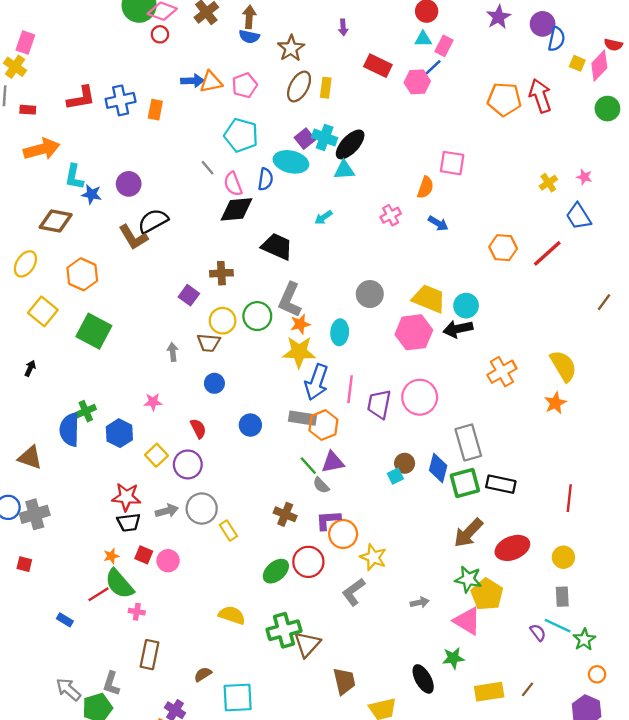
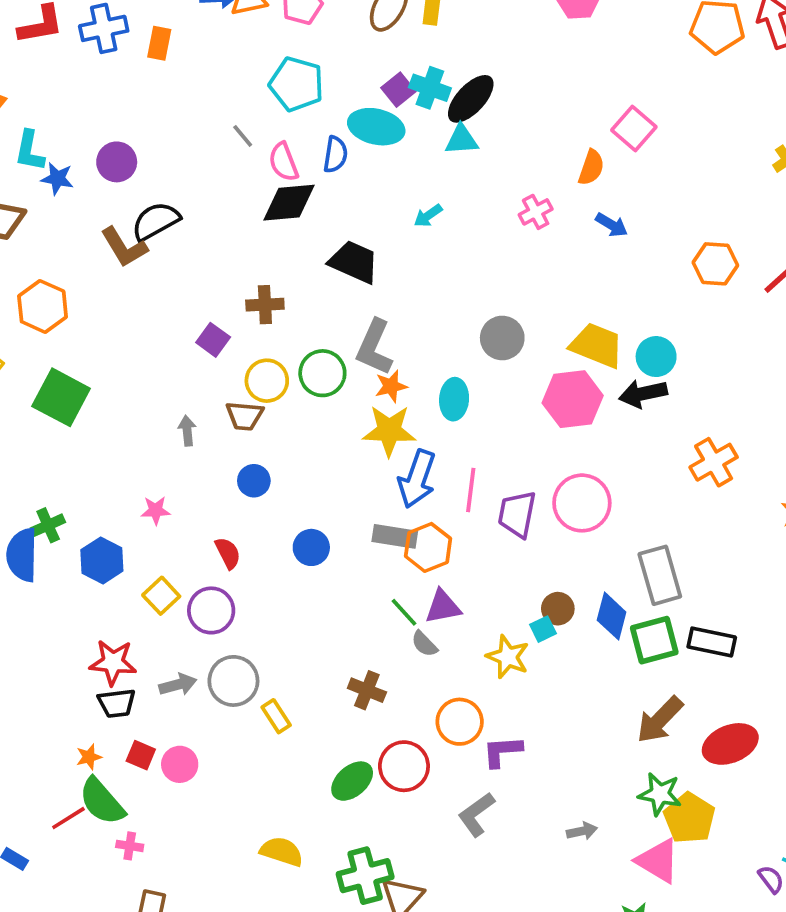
pink square: (452, 163) -> (634, 129), turned 32
purple L-shape: (328, 520) -> (502, 751), moved
yellow star: (373, 557) -> (508, 657), moved

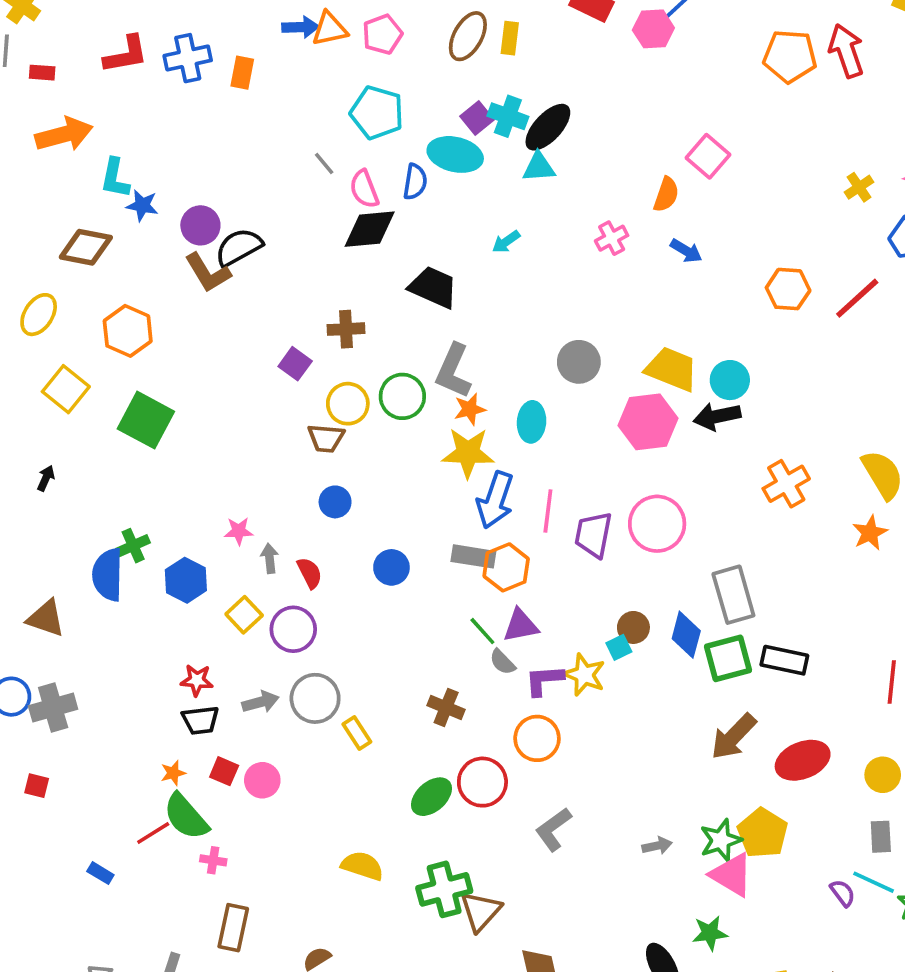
purple circle: (117, 162) -> (200, 225), moved
gray arrow: (187, 431) -> (270, 558), moved
red star: (113, 662) -> (197, 680), size x0.7
purple L-shape: (502, 751) -> (544, 680), moved
green star: (660, 794) -> (721, 840), moved, turned -30

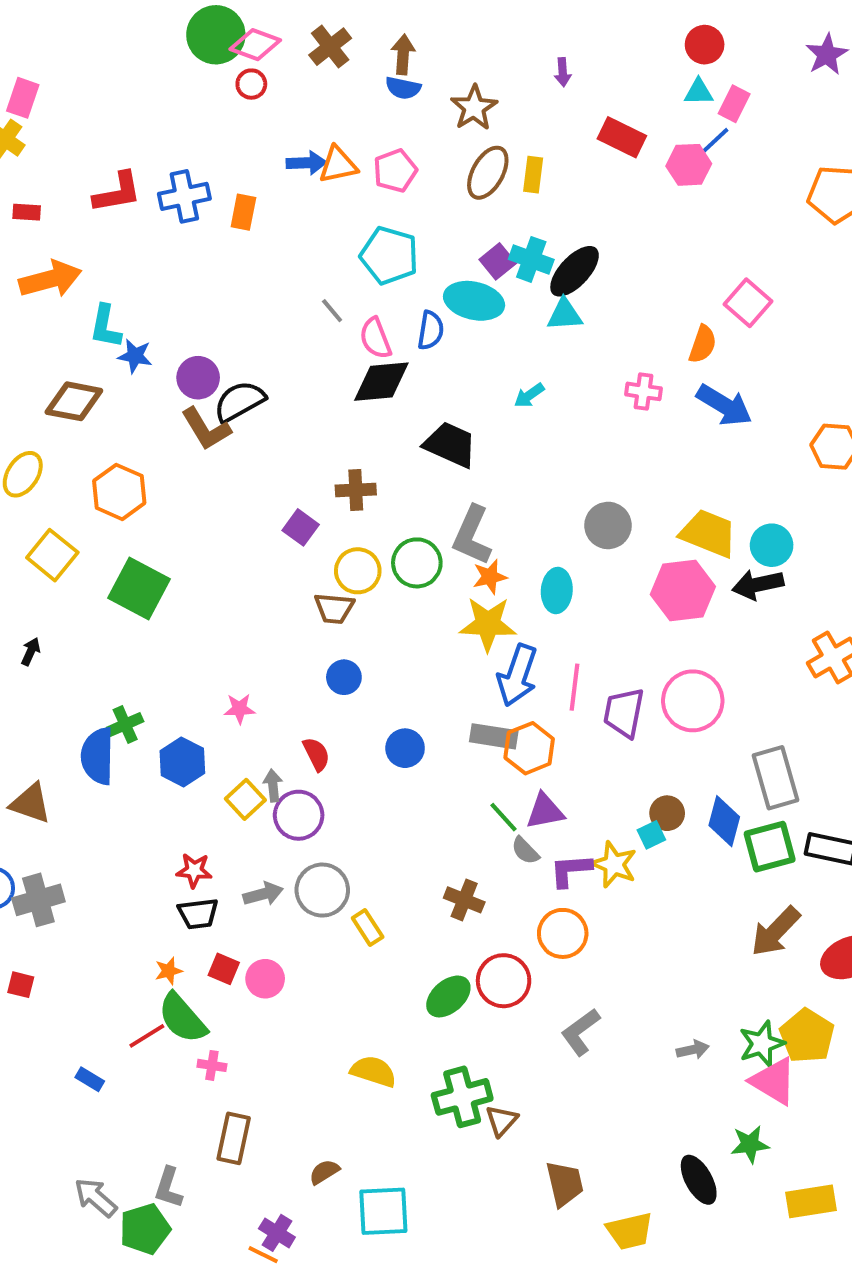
pink cross: (612, 238) -> (643, 391), turned 36
blue arrow: (686, 251) -> (724, 405), size x1.6
gray arrow: (270, 558) -> (273, 786), moved
brown triangle: (481, 911) -> (502, 1121), size x0.7

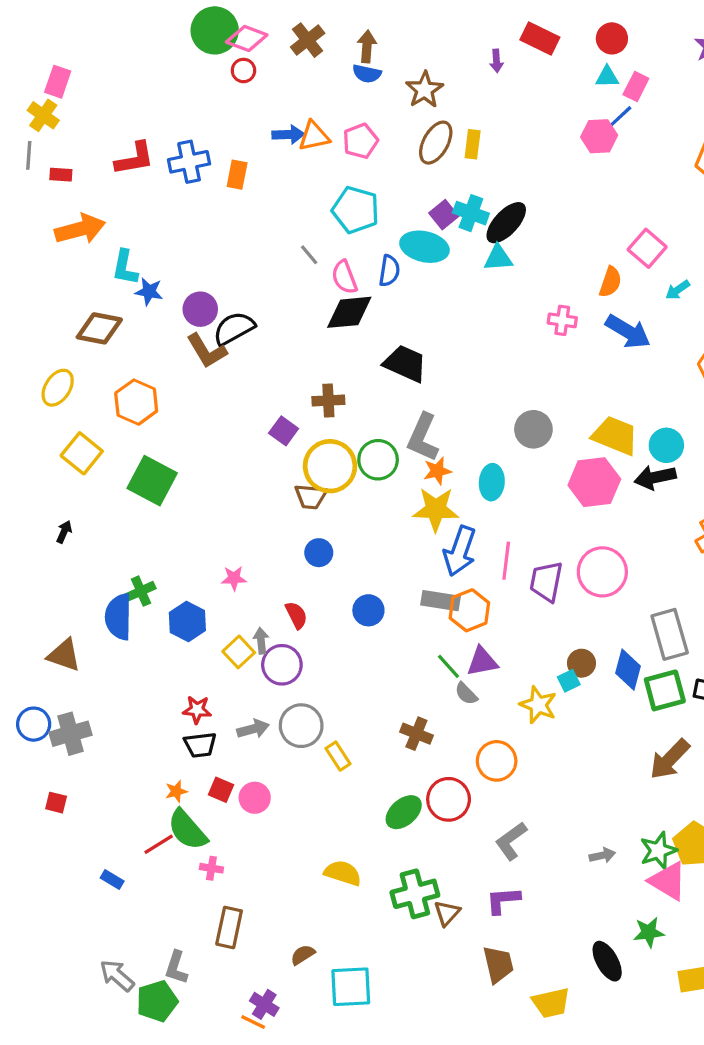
red rectangle: (622, 137) -> (540, 38), moved
cyan arrow: (529, 395) -> (678, 290), moved
yellow circle: (358, 571) -> (330, 466), size x1.4
purple L-shape: (571, 870) -> (503, 900), moved

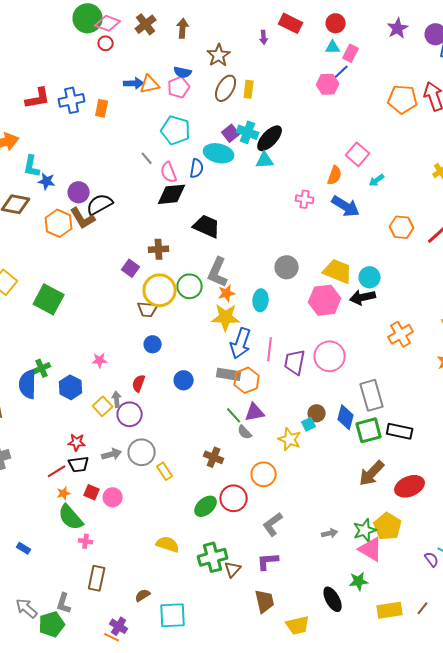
blue semicircle: (367, 74) -> (183, 72), moved
orange hexagon: (136, 402) -> (59, 223), moved
red semicircle: (296, 615) -> (139, 383), turned -132
red line: (159, 844) -> (57, 471), moved

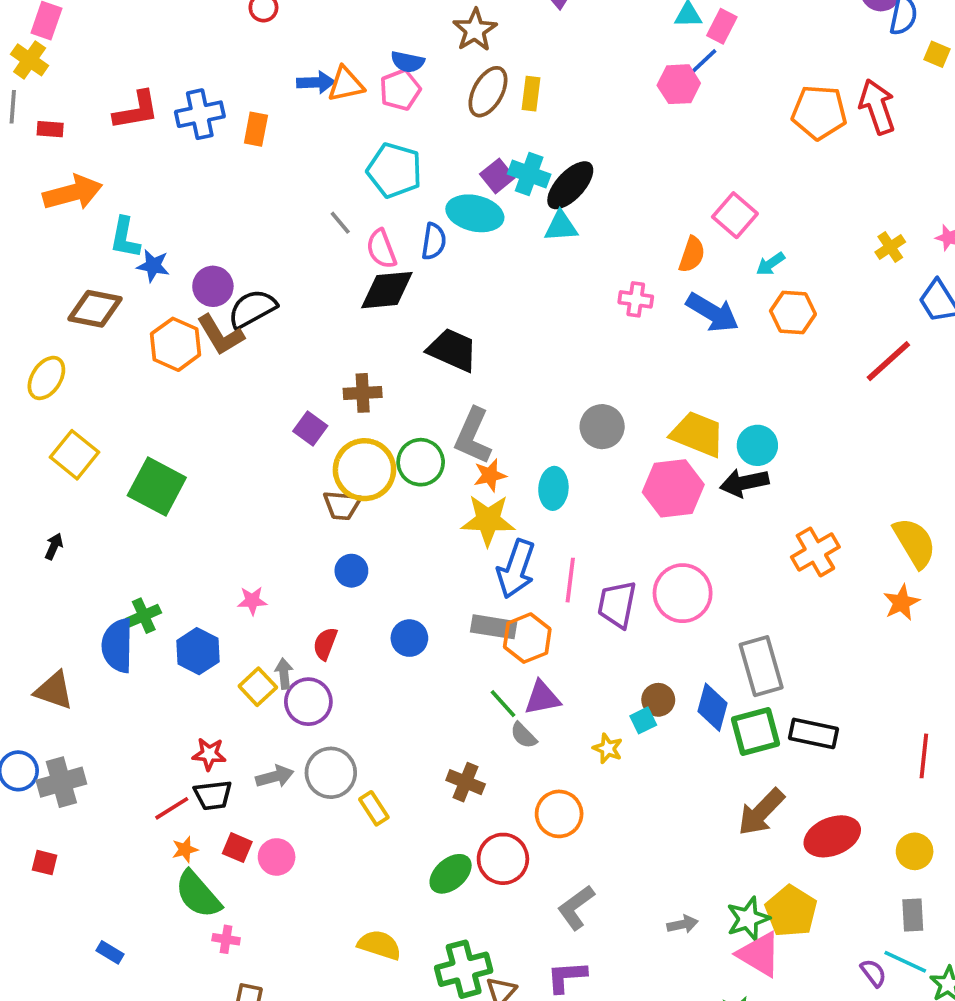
orange hexagon: (402, 227) -> (793, 313), moved
yellow star: (290, 439) -> (608, 748), size x0.7

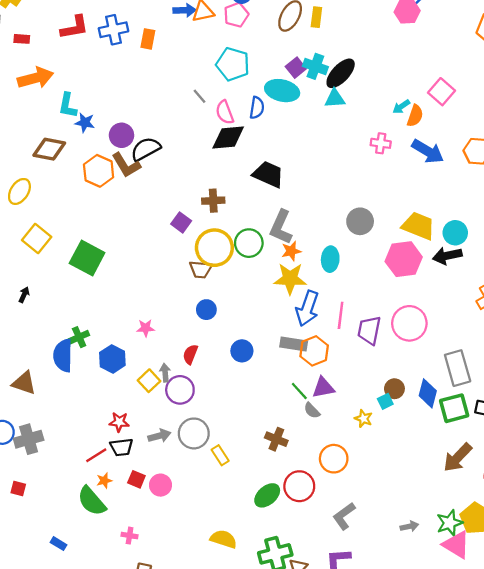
cyan arrow: (770, 264) -> (401, 107), moved
green semicircle: (198, 894) -> (92, 501), moved

